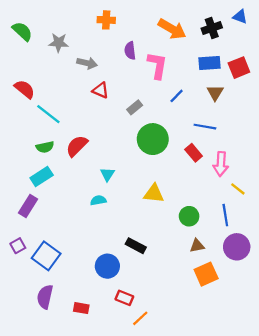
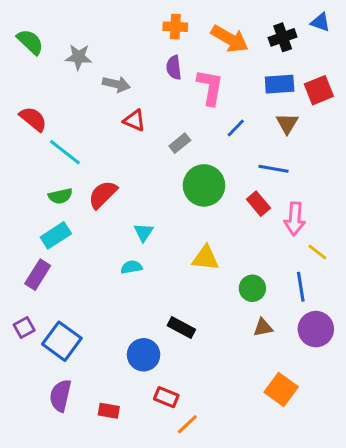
orange cross: (106, 20) -> (175, 27), moved
orange square: (206, 274) -> (281, 390), moved, turned -30

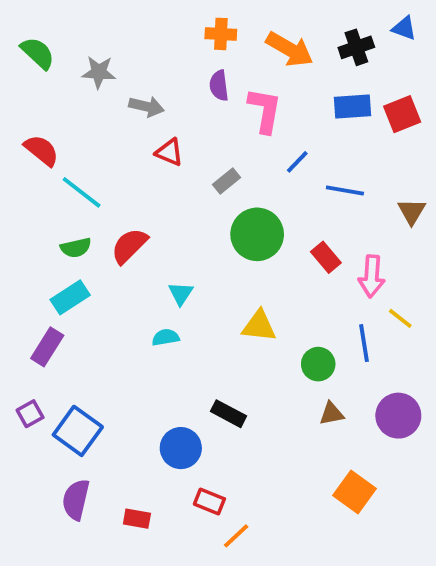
brown triangle: (287, 123) -> (412, 211), moved
blue line: (274, 169) -> (345, 190), moved
blue line: (301, 287) -> (364, 343), moved

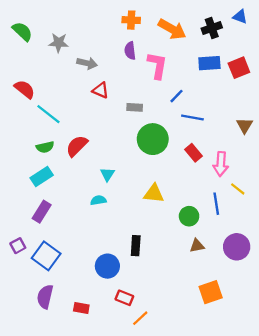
gray rectangle: (227, 181) -> (135, 107), turned 42
blue line: (345, 190) -> (192, 118), moved
purple rectangle: (47, 347) -> (42, 212), moved
black rectangle: (228, 414) -> (136, 246), turned 66
orange square: (354, 492) -> (211, 292), turned 35

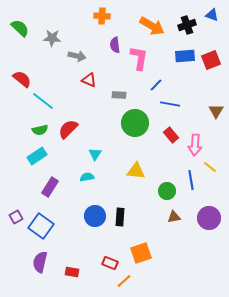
orange cross: (131, 20) -> (102, 16), moved
purple rectangle: (42, 212) -> (50, 187), moved
blue circle: (107, 266) -> (95, 216), moved
orange square: (211, 292) -> (141, 253), moved

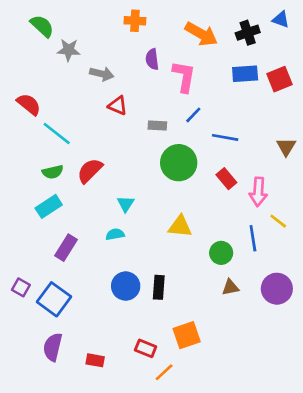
green semicircle: (20, 28) -> (42, 26), moved
blue line: (156, 85) -> (193, 115), moved
purple square: (16, 217) -> (21, 287), turned -32

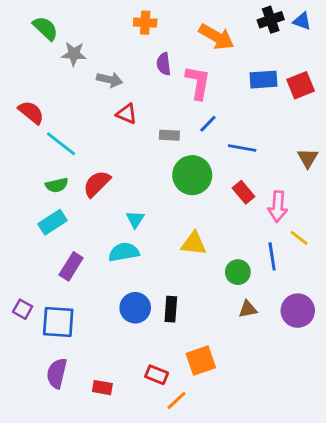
black cross: (248, 33) -> (271, 20), moved
cyan semicircle: (115, 234) -> (124, 252), size x1.5
blue square: (54, 299) -> (58, 322), turned -32

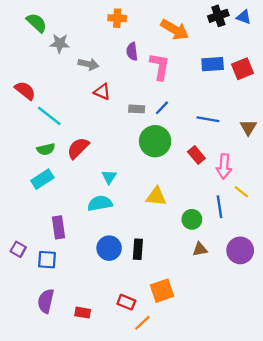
blue line: (208, 124) -> (162, 108), moved
blue line: (242, 148) -> (208, 119), moved
purple rectangle: (71, 266) -> (58, 227), moved, turned -40
blue square: (58, 322) -> (47, 260), size x0.7

